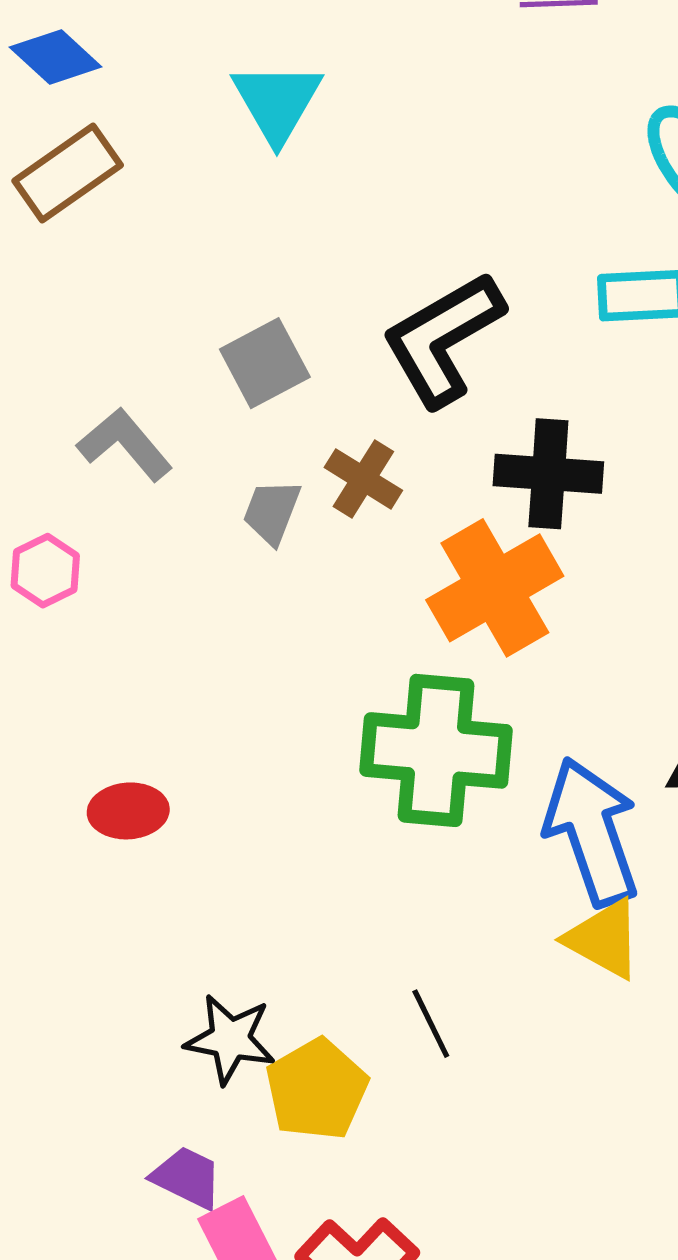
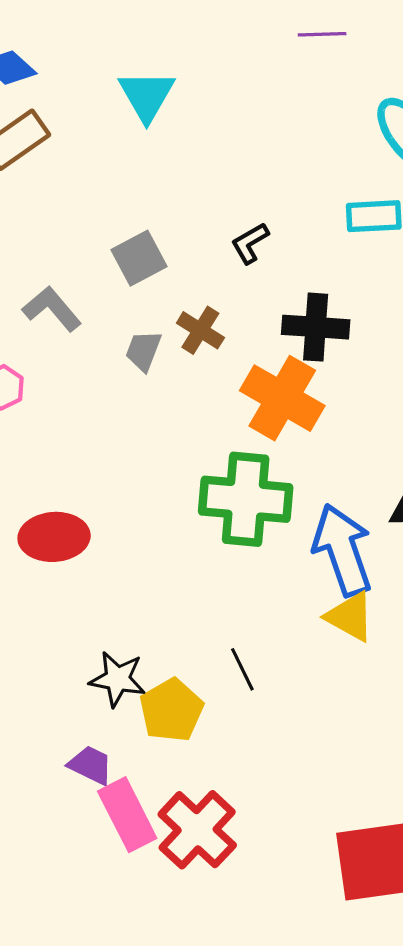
black L-shape: (443, 339) -> (250, 243), size x0.5
orange cross: (495, 588) -> (282, 398), turned -30
red ellipse: (128, 811) -> (54, 537), size x1.4

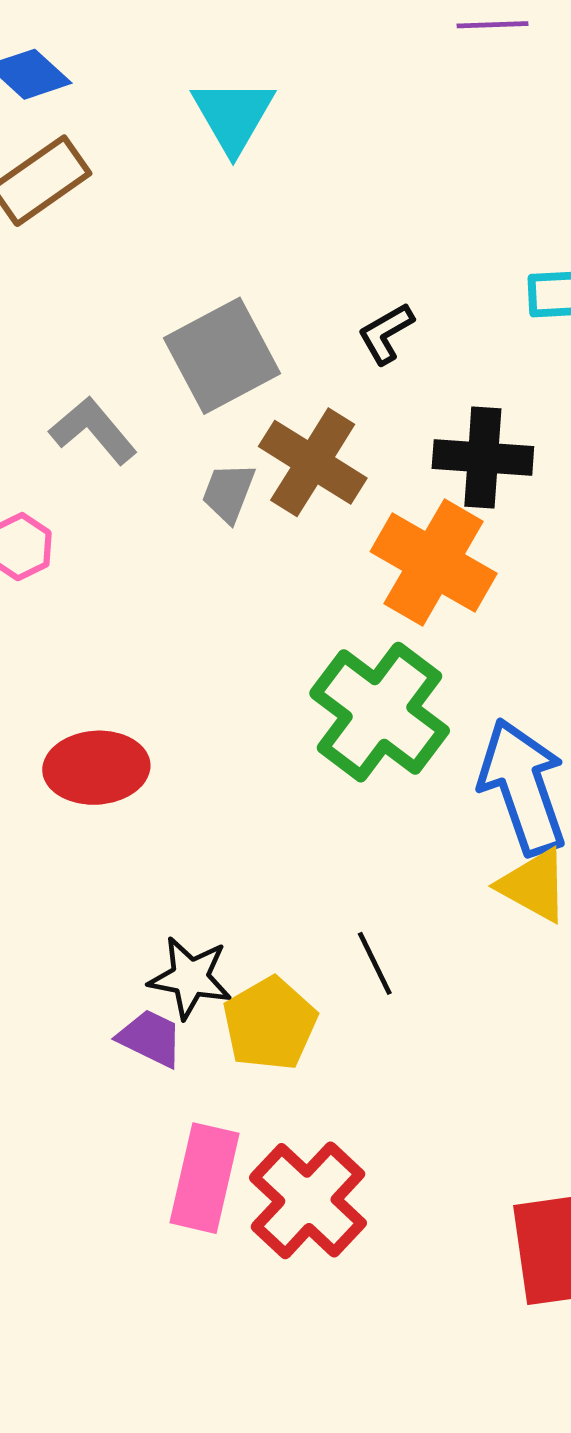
gray square: (139, 258) -> (222, 356), size x1.4
brown cross: (200, 330) -> (313, 462), size x1.5
green cross: (246, 499) -> (380, 712), turned 32
purple trapezoid: (91, 765) -> (150, 1038), moved
pink rectangle: (127, 815) -> (205, 1178), turned 40

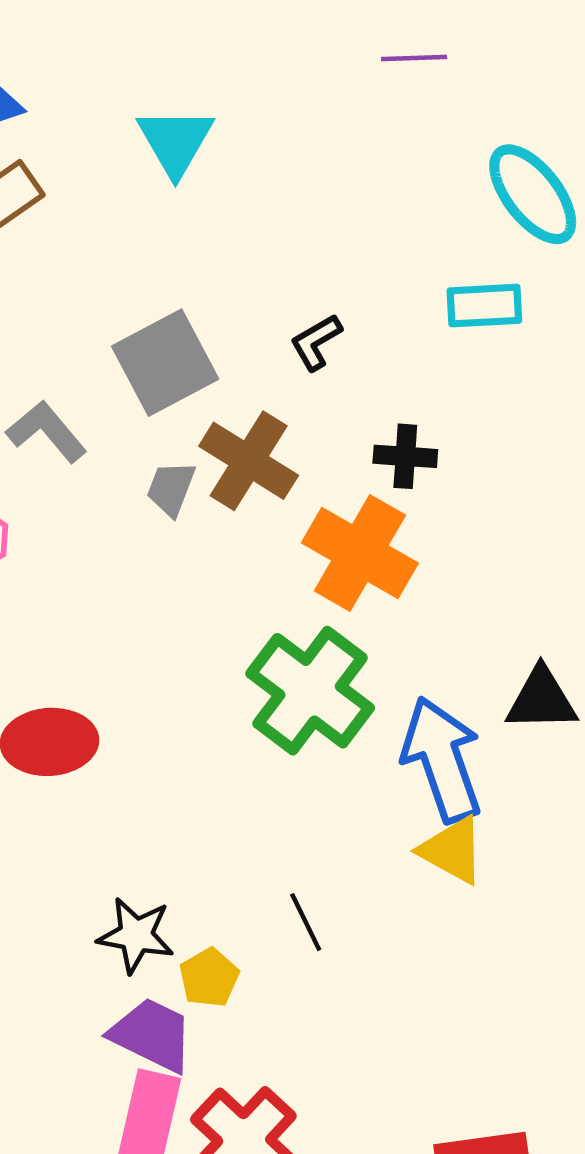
black cross: (483, 458) -> (405, 456), size x0.7
yellow pentagon: (270, 1024) -> (209, 978), size x0.7
purple trapezoid: (150, 1038) -> (152, 1035), moved, size x1.4

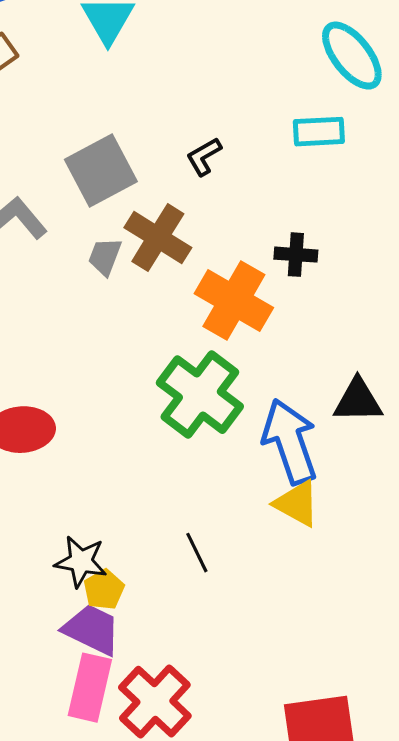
black cross: (405, 456) -> (296, 255), moved
yellow pentagon: (209, 978) -> (104, 590), moved

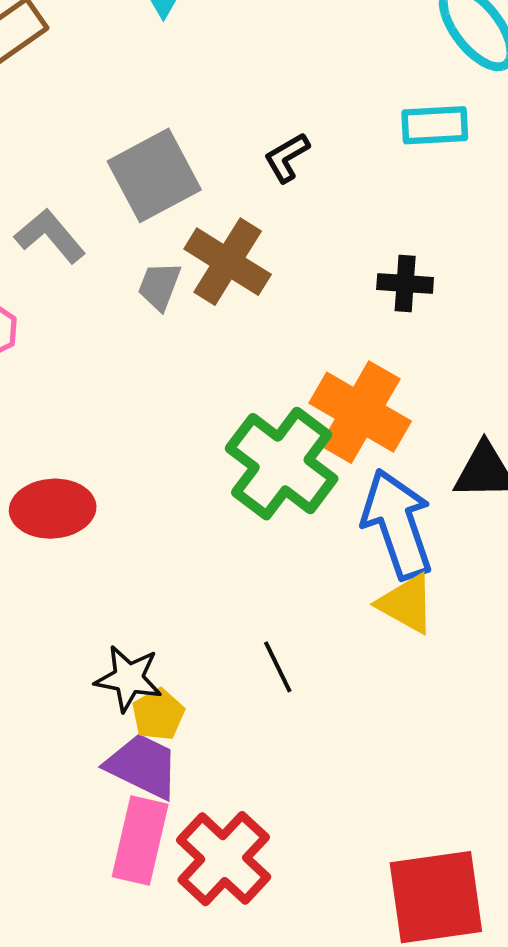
orange cross: (234, 301) -> (360, 412), moved

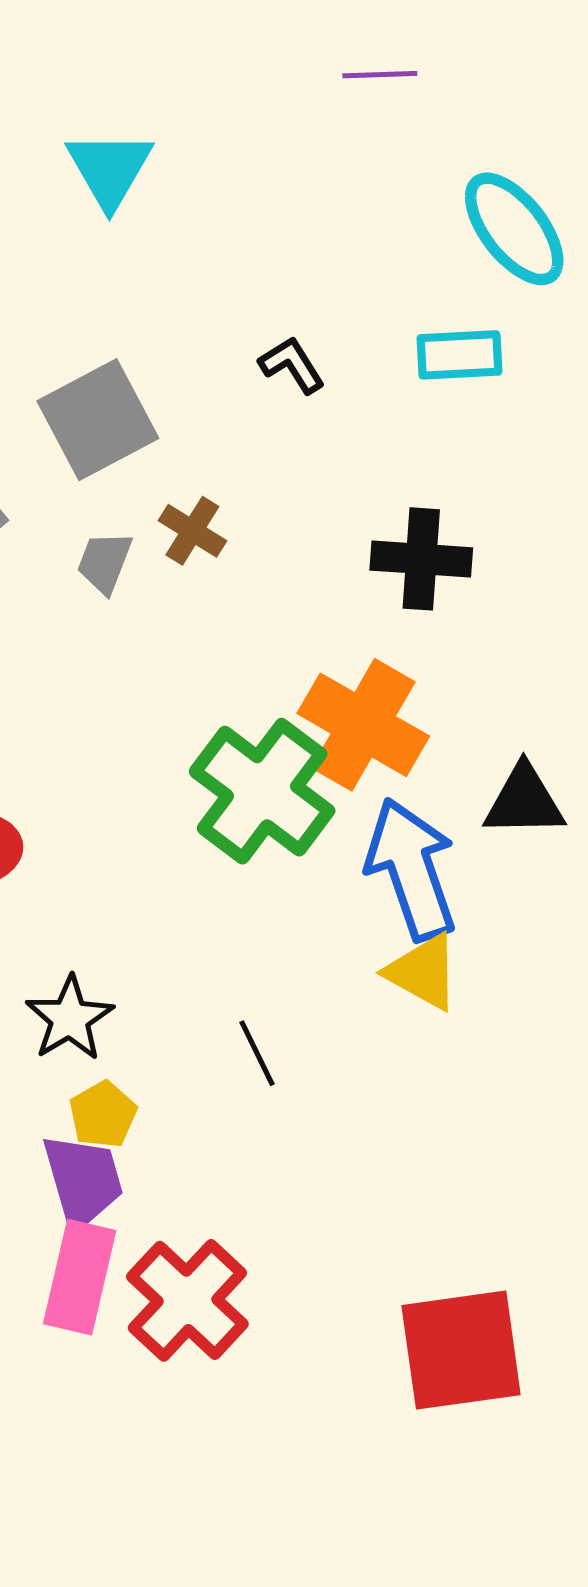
black L-shape: (287, 157) -> (292, 365), moved, turned 88
brown cross: (228, 262) -> (192, 531), size x0.6
black cross: (405, 283) -> (421, 559), size x1.4
black star: (129, 678) -> (70, 1018), moved, turned 30
purple trapezoid: (143, 766) -> (83, 1181), turned 48

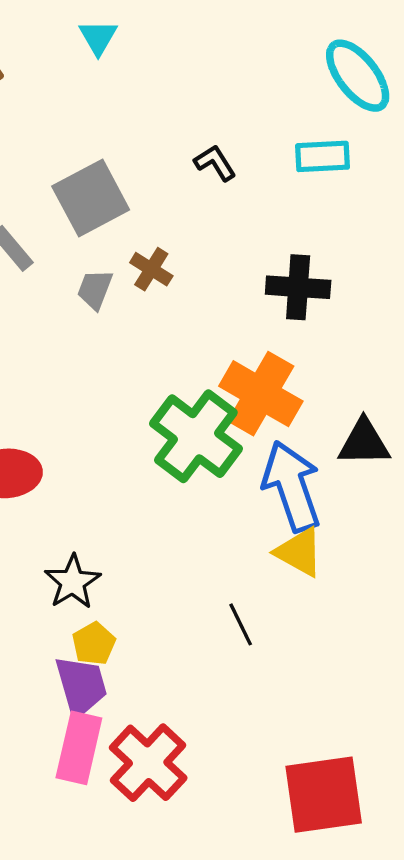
cyan triangle: (109, 169) -> (98, 37), size x0.7
black line: (257, 1053) -> (241, 624), moved

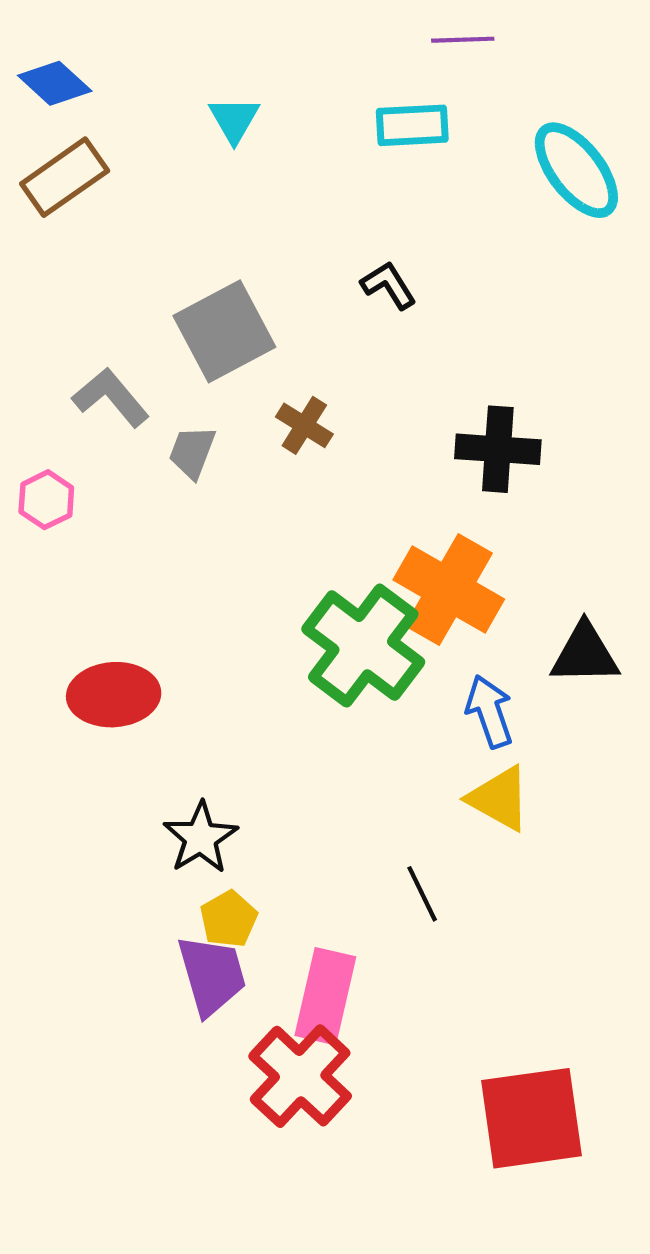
cyan rectangle: (323, 156) -> (412, 125), moved
gray trapezoid: (95, 289) -> (192, 452), moved
blue arrow: (292, 486) -> (489, 711), size x0.6
pink rectangle: (79, 748) -> (325, 996), moved

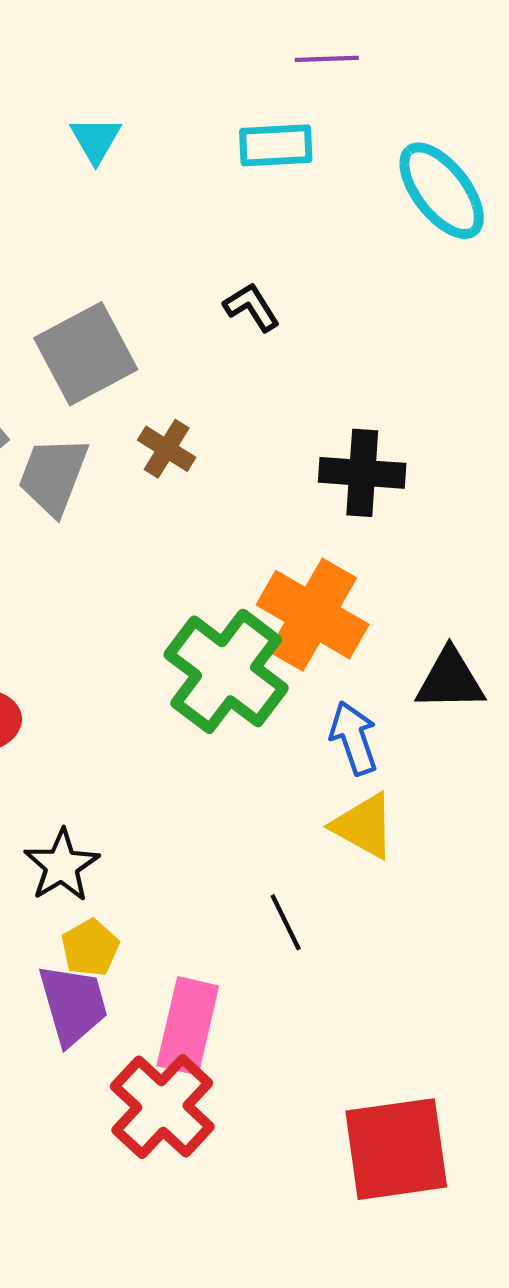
gray trapezoid: (192, 452) -> (53, 476), size x1.5

